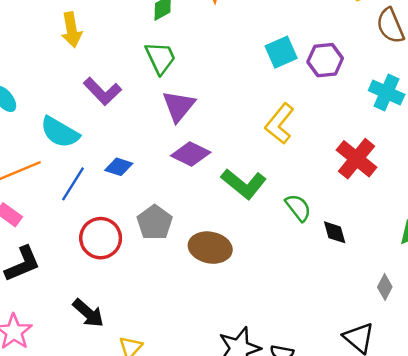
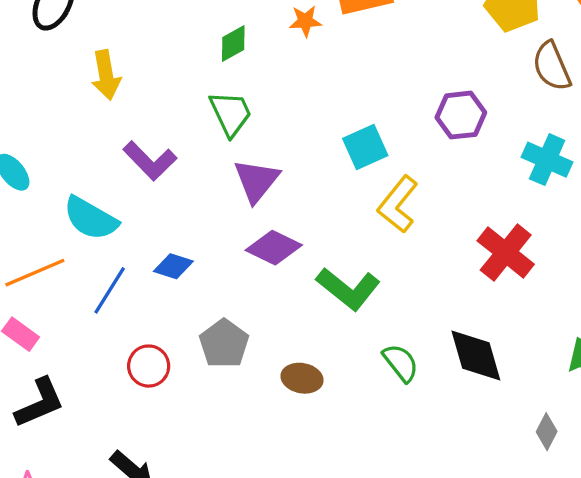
cyan square: (281, 52) -> (365, 147), moved
green semicircle: (298, 208) -> (401, 363), moved
black diamond: (335, 232) -> (476, 356), size x1.6
red circle: (101, 238) -> (149, 366), size x0.7
brown ellipse: (210, 248) -> (302, 378), size x0.7

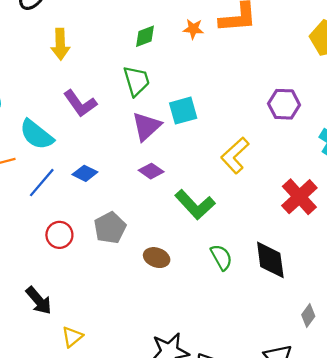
cyan square: (365, 147) -> (183, 111), moved
purple diamond: (274, 248) -> (151, 171), size x0.7

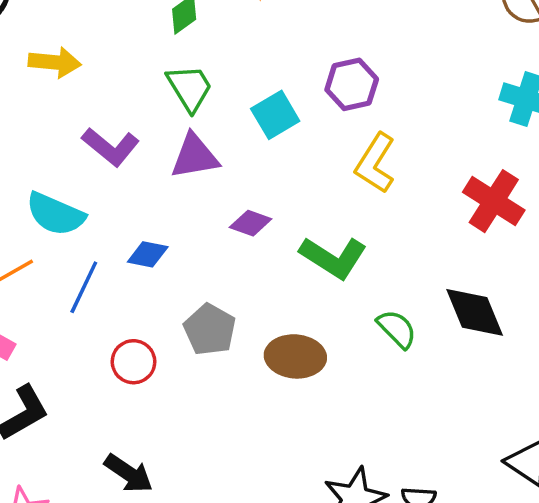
yellow arrow: (60, 44) -> (55, 62), turned -68
purple hexagon: (284, 104) -> (352, 84), moved
purple triangle: (146, 126) -> (195, 156), moved, turned 48
brown ellipse: (157, 258) -> (295, 356), size x1.4

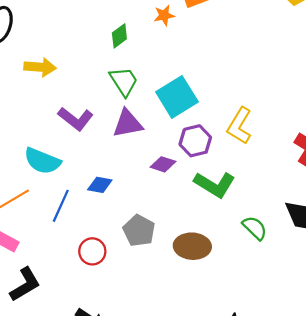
purple hexagon: (352, 84) -> (195, 141), moved
cyan square: (275, 115) -> (177, 97), size x1.4

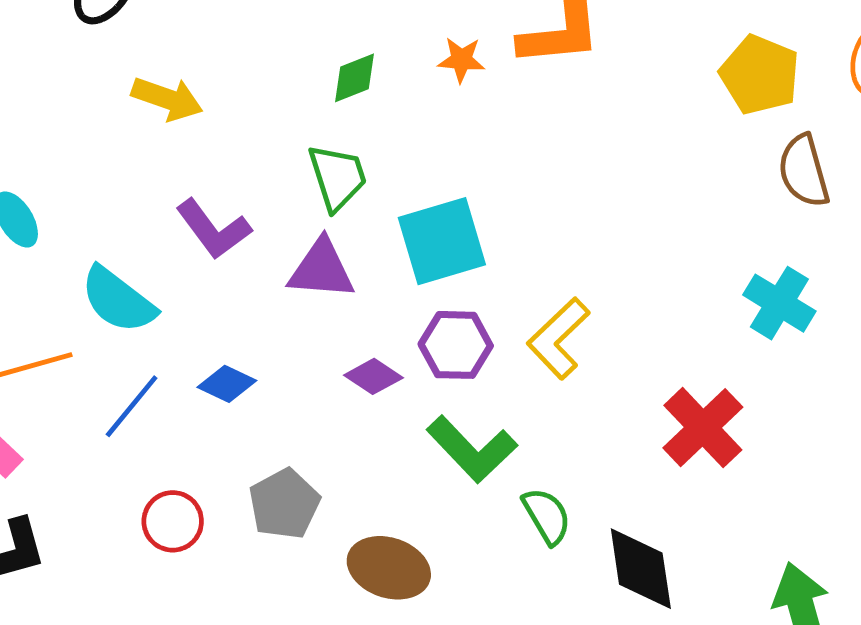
green semicircle: (255, 228) -> (547, 516), moved

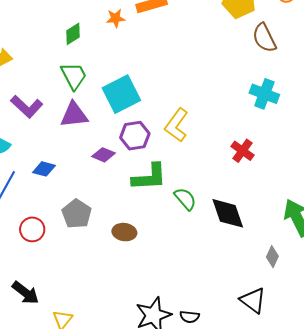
red cross: (703, 428) -> (242, 151), size x0.7
green L-shape: (472, 449) -> (149, 177), turned -39
brown ellipse: (389, 568) -> (124, 232), size x0.7

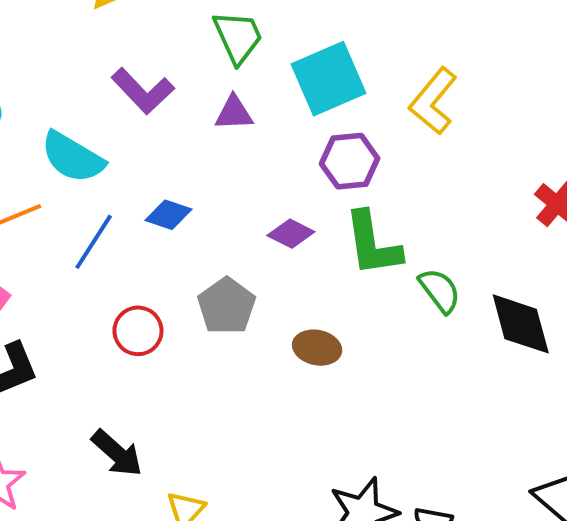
purple triangle: (74, 115) -> (234, 113), size x0.7
yellow L-shape: (176, 125) -> (433, 101), moved
purple diamond: (104, 155) -> (291, 234), moved
green L-shape: (149, 177) -> (373, 244), turned 81

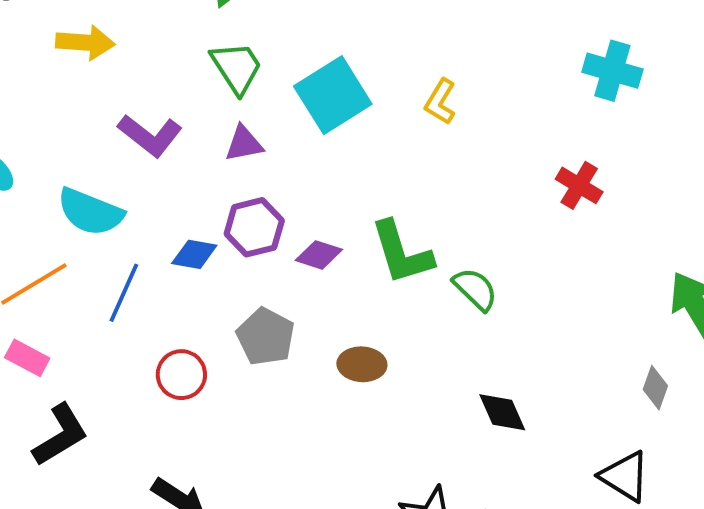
yellow L-shape: (433, 101) -> (440, 102), size x0.7
purple hexagon: (350, 161) -> (254, 227), moved
black diamond: (521, 324) -> (502, 412), moved, size x0.7

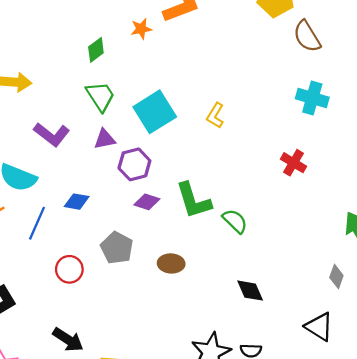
purple hexagon: (254, 227) -> (134, 164), moved

